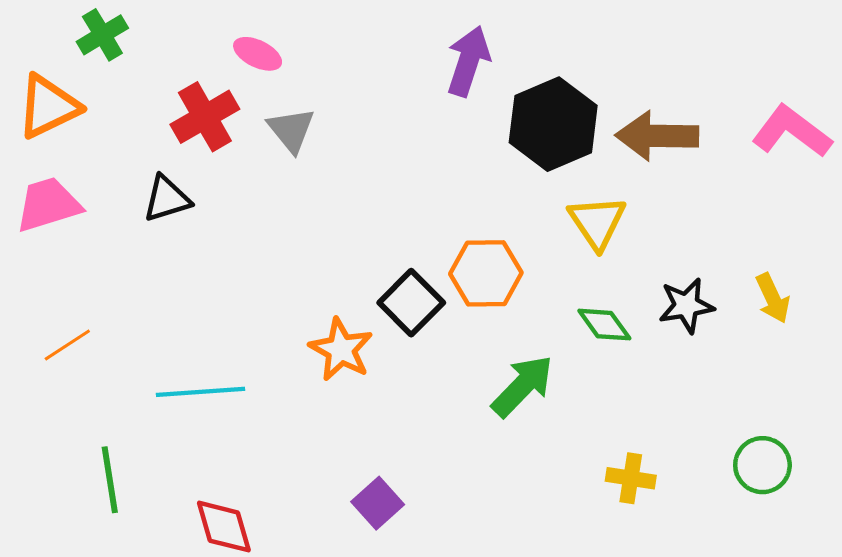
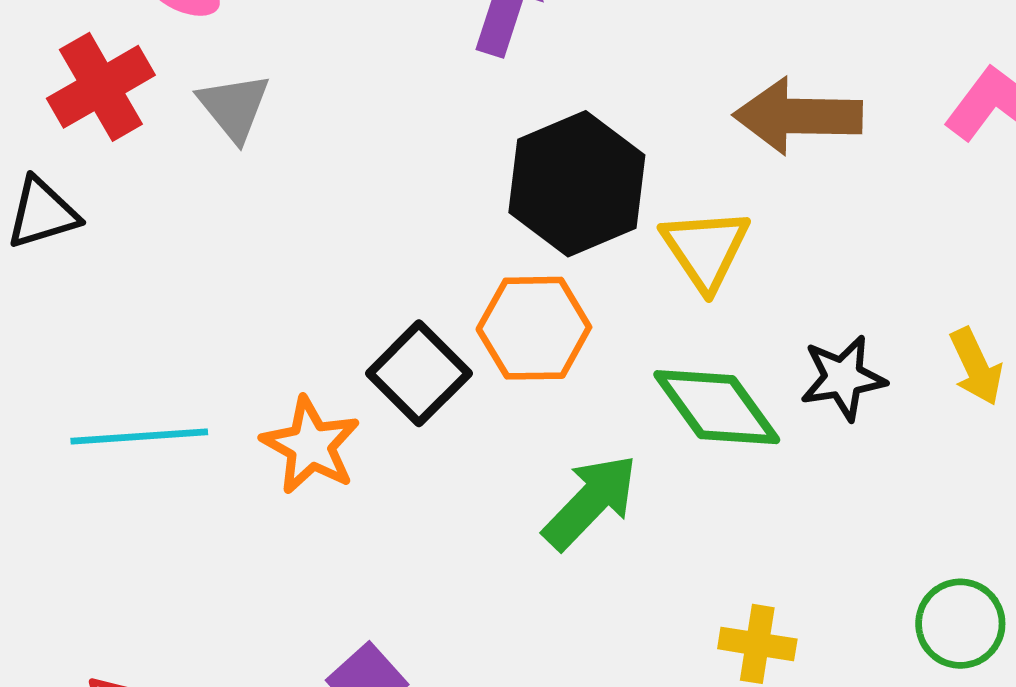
black hexagon: (553, 124) -> (577, 184), moved
green diamond: (604, 325) -> (717, 407), size x1.5
cyan line: (200, 392) -> (139, 436), moved

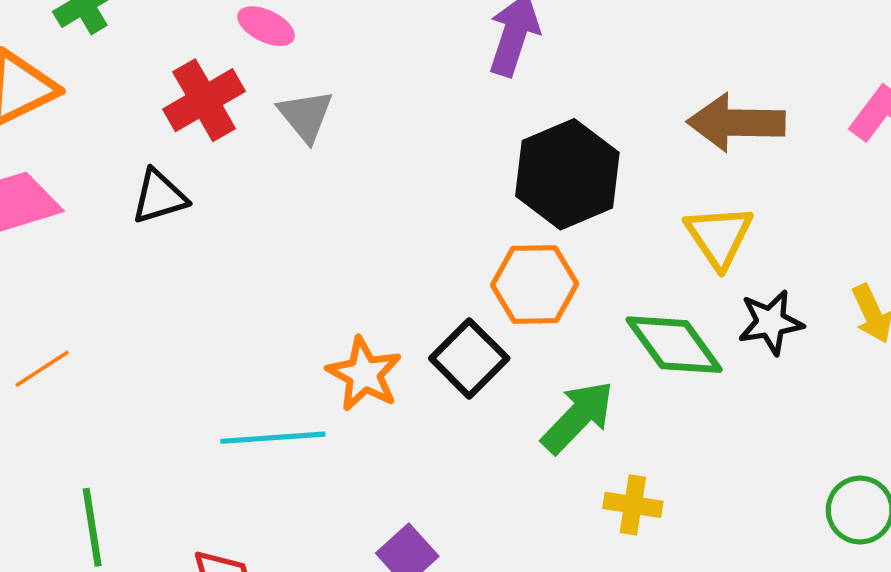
yellow triangle: (705, 249) -> (719, 236), moved
black square: (419, 373) -> (469, 358), moved
cyan line: (139, 436) -> (273, 438), moved
yellow cross: (757, 644) -> (633, 505), moved

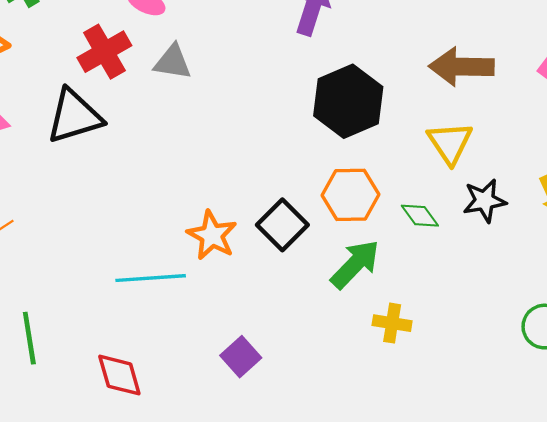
gray triangle: (306, 116) -> (173, 62), turned -42
black triangle: (159, 197) -> (74, 116), size x1.5
orange hexagon: (535, 284) -> (351, 195), moved
green diamond: (674, 345) -> (420, 216), size x0.6

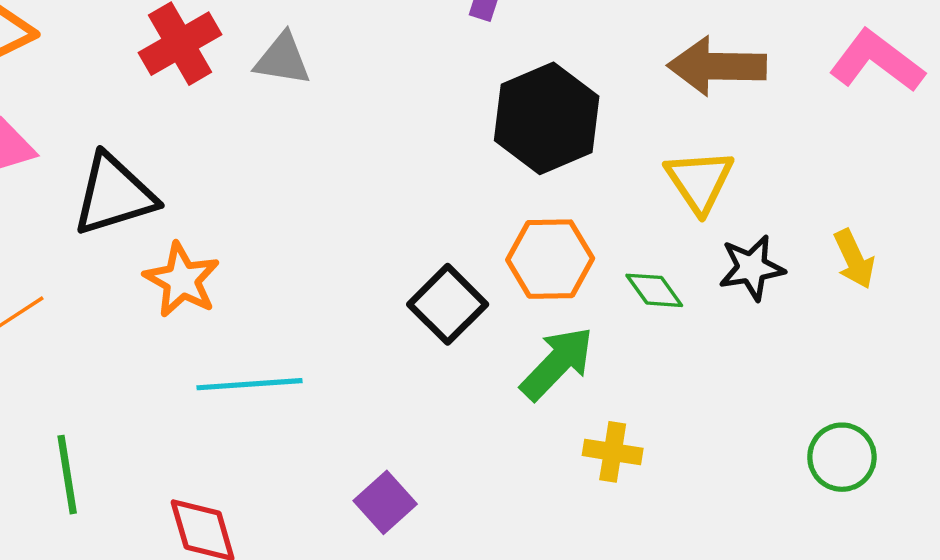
black triangle: (74, 116) -> (114, 195), moved
orange star: (212, 235) -> (182, 280), moved

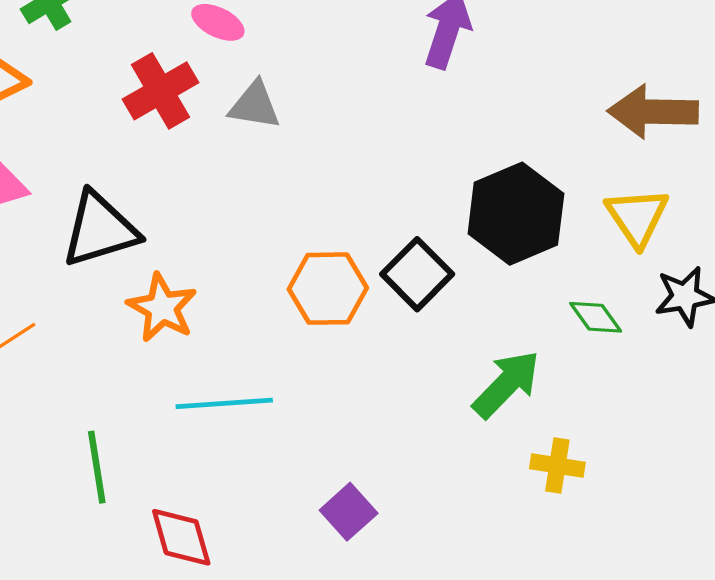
black hexagon: (547, 118) -> (516, 214), moved
orange hexagon: (550, 259) -> (328, 289), moved
black square: (448, 304) -> (417, 274), moved
green line: (67, 475) -> (97, 467), moved

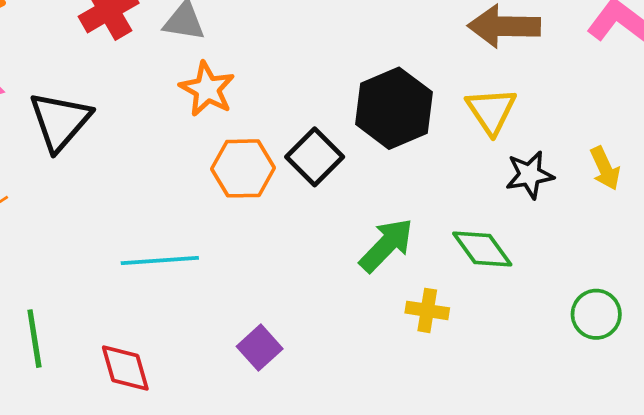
black triangle: (100, 230) -> (60, 121), turned -32
orange star: (162, 308) -> (207, 89), moved
green diamond: (596, 317) -> (482, 249), moved, size x1.4
green line: (97, 467) -> (34, 339), moved

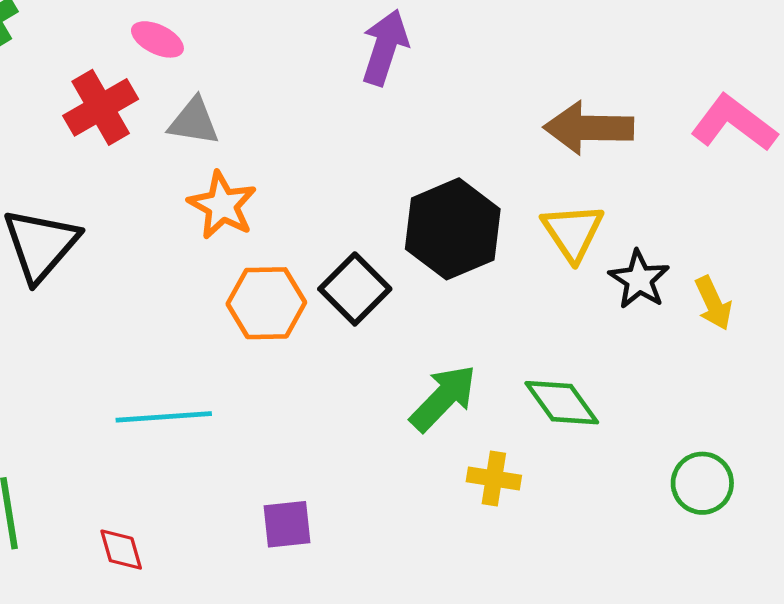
black star: (530, 175) -> (639, 279), moved, turned -30
purple square: (260, 348) -> (287, 524), turned 36
red diamond: (125, 368) -> (121, 550), size x0.7

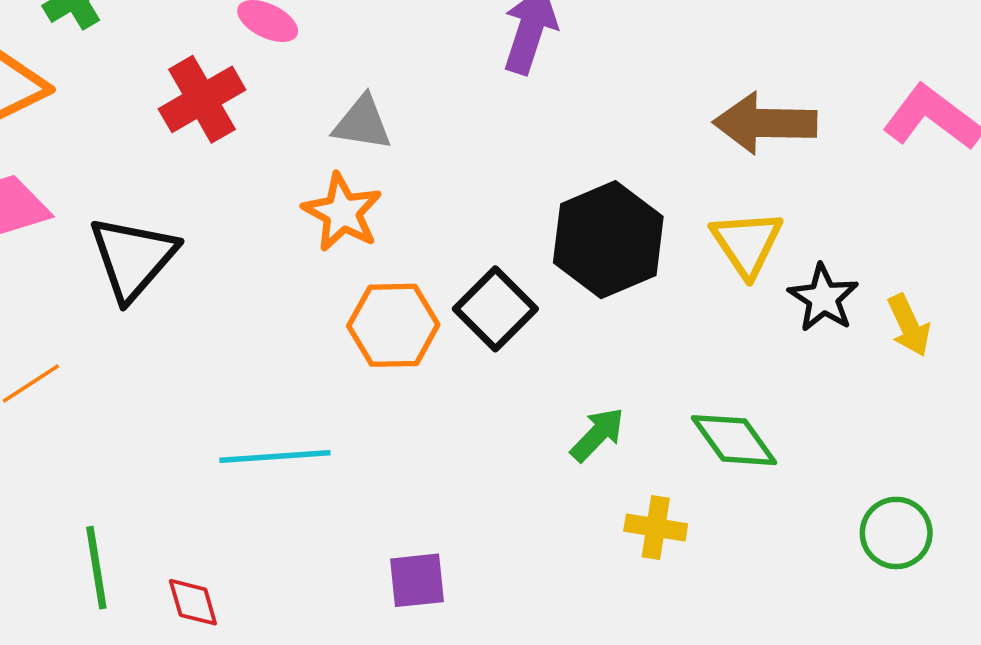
gray triangle: (194, 122) -> (362, 123), moved
green arrow: (443, 398) -> (597, 435), size x0.7
red diamond: (121, 550) -> (193, 602), moved

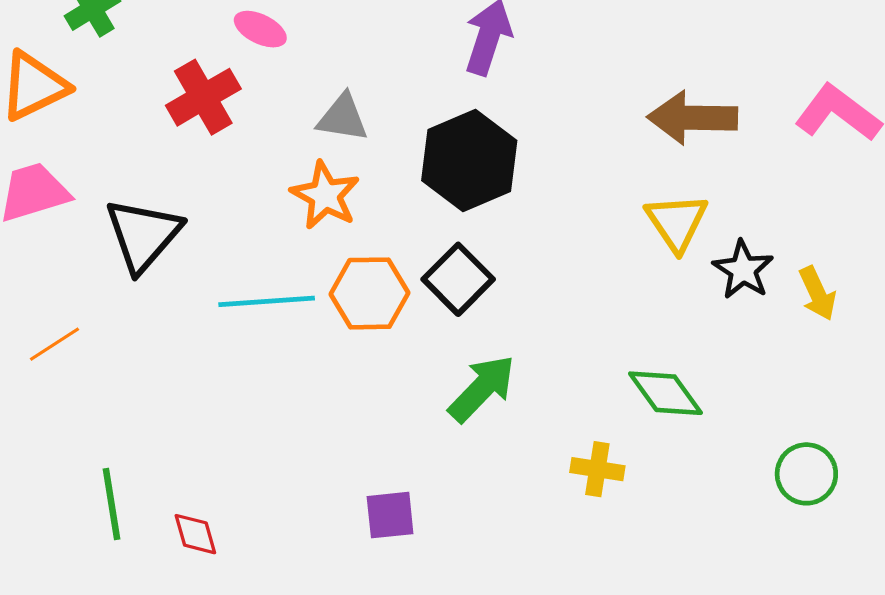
black hexagon: (608, 240) -> (469, 160), moved
green arrow: (597, 435) -> (482, 388), moved, size x1.4
cyan line: (275, 456) -> (267, 301), moved

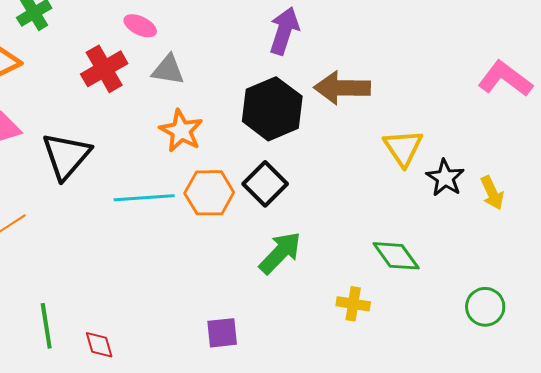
gray triangle: (343, 118) -> (168, 70), moved
brown arrow: (692, 118) -> (342, 88), moved

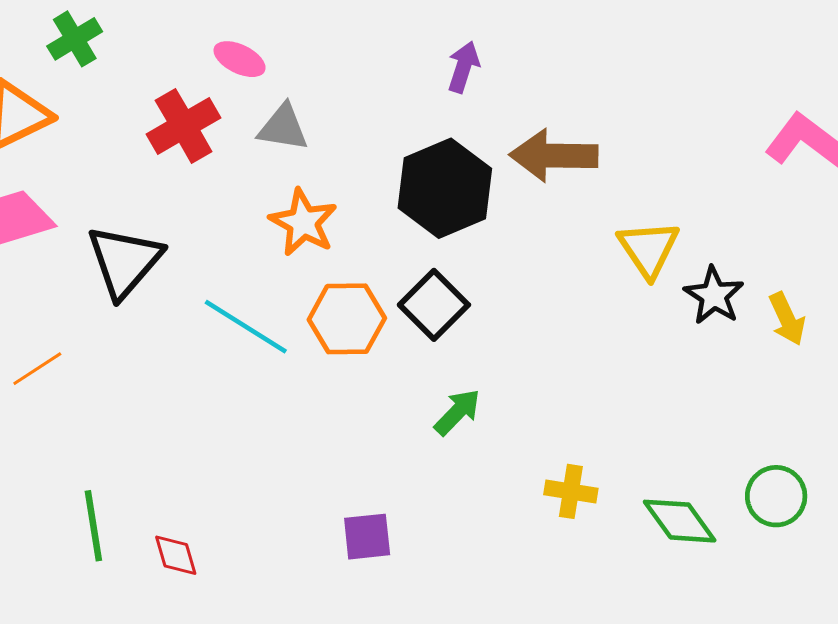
purple arrow: (284, 31) -> (463, 67), size x0.7
cyan line: (144, 198) -> (246, 327), turned 36
green arrow: (280, 253) -> (457, 412), size x0.7
green diamond: (396, 256) -> (680, 521), moved

